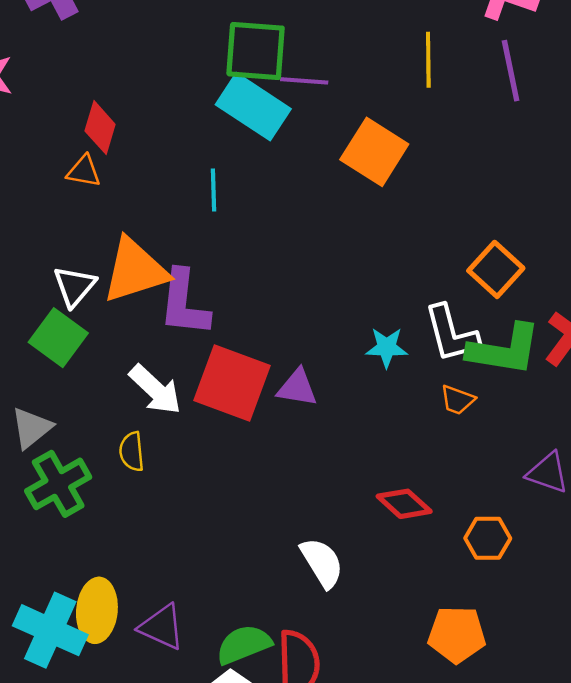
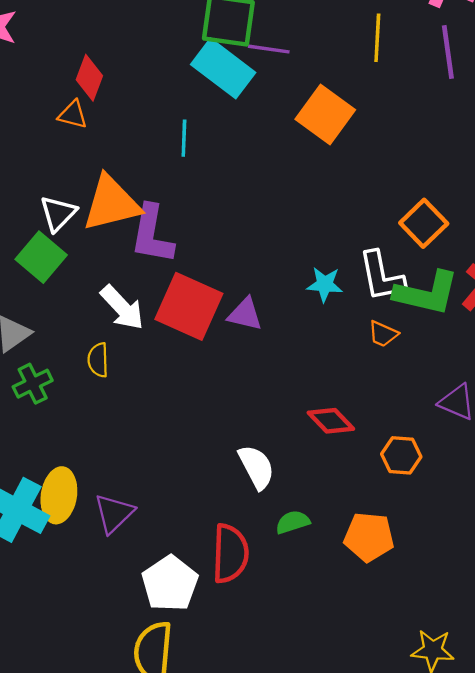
green cross: (58, 484) -> (33, 384), size x0.7
purple triangle: (162, 627) -> (114, 513), turned 48
green semicircle: (244, 645) -> (293, 522), moved, size x0.7

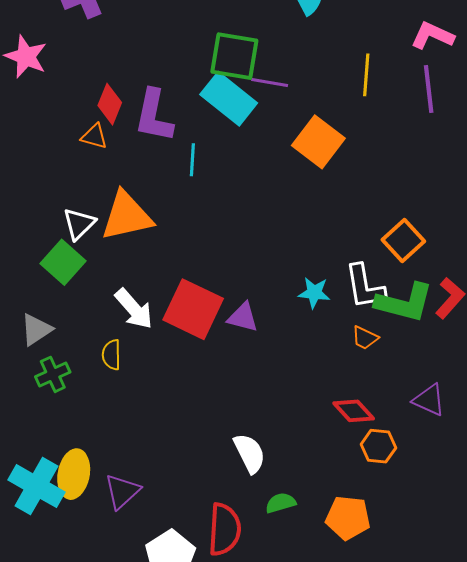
purple L-shape: (152, 234) -> (154, 116), moved
red diamond: (331, 421) -> (354, 411), moved

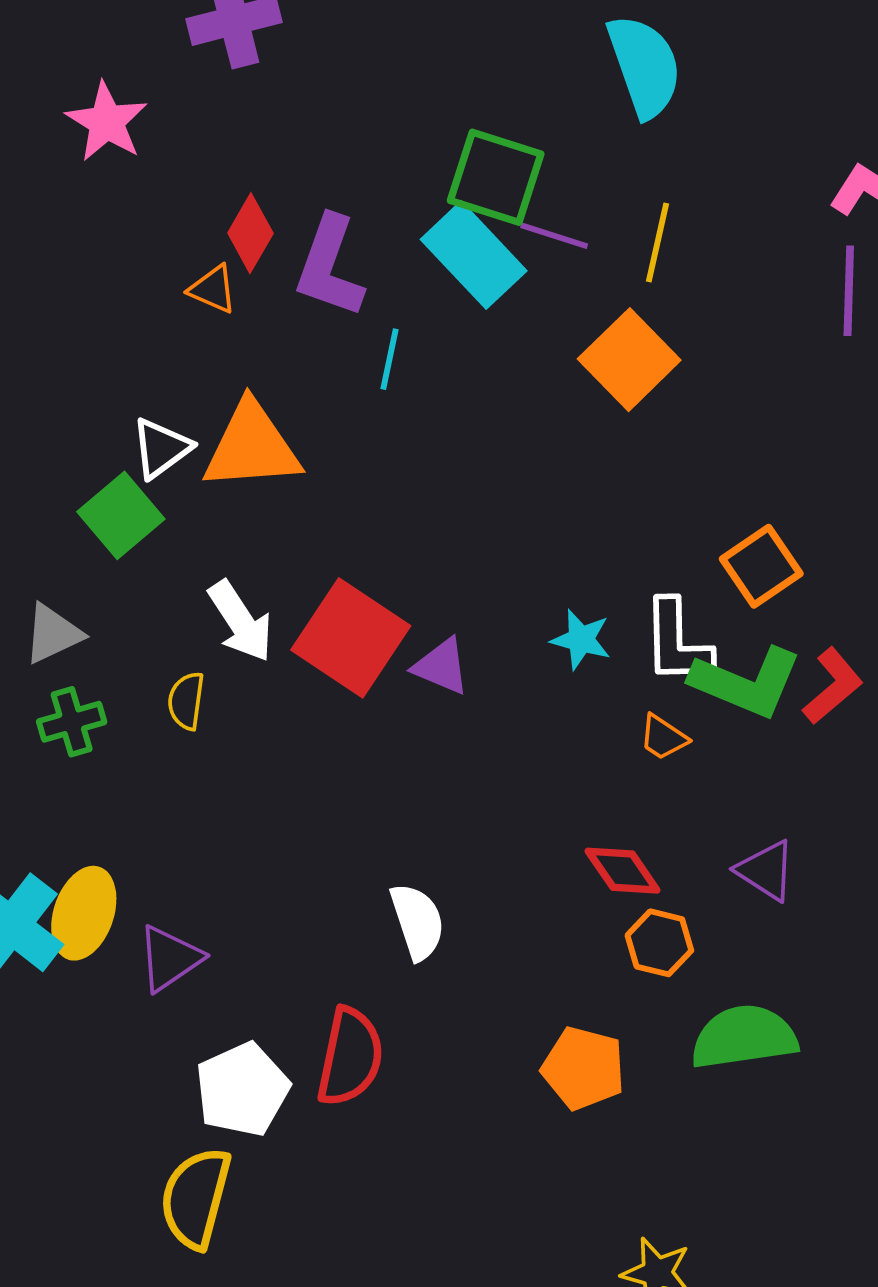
yellow line: (366, 75) -> (658, 242), moved
green semicircle: (281, 503) -> (744, 1037), moved, size x1.8

